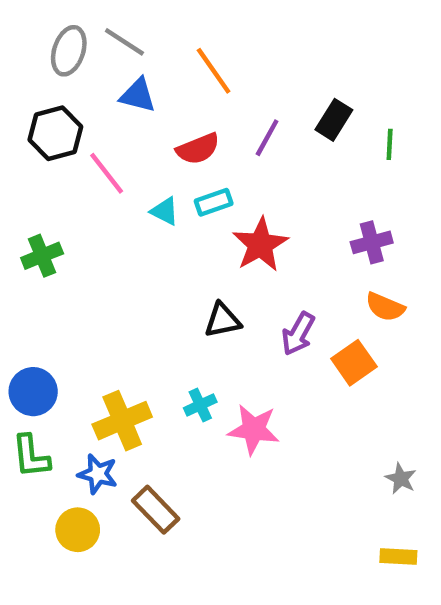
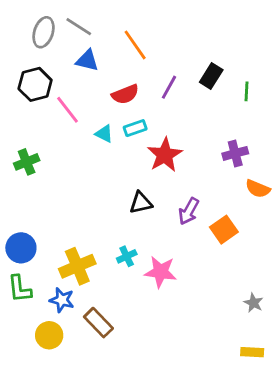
orange semicircle: (385, 307) -> (258, 189), moved

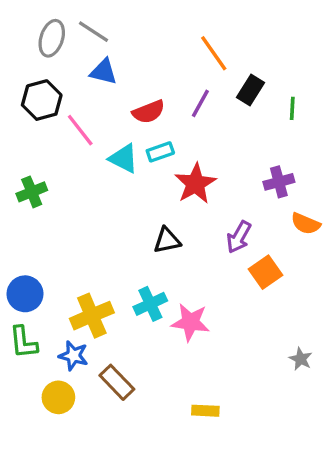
orange line: (135, 45) -> (214, 53), moved
cyan triangle: (104, 134) -> (124, 159), size x1.4
purple arrow: (189, 211) -> (239, 237), moved
cyan cross: (127, 256) -> (150, 304), size x1.4
yellow rectangle: (252, 352) -> (205, 411), moved

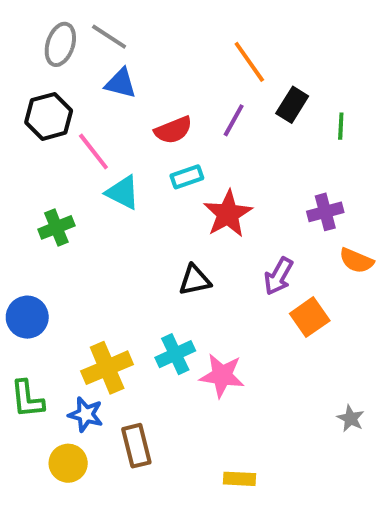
cyan triangle: (124, 159) -> (123, 192), moved
green cross: (32, 192) -> (56, 227), moved
blue circle: (25, 294) -> (27, 317), moved
brown rectangle: (117, 382) -> (136, 446), turned 30

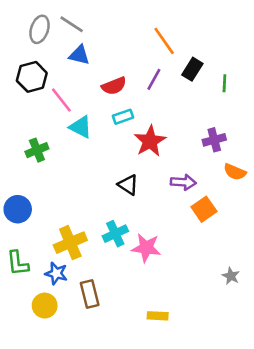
purple arrow: (278, 276) -> (183, 182), turned -115
black triangle: (195, 280) -> (128, 185), turned 45

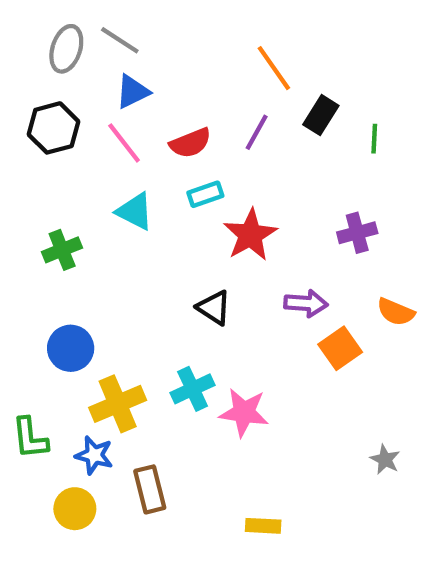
blue triangle: (79, 55) -> (133, 92), turned -40
pink line: (61, 100) -> (124, 143), moved
orange semicircle: (235, 172) -> (396, 312), moved
blue circle: (18, 209) -> (71, 348), moved

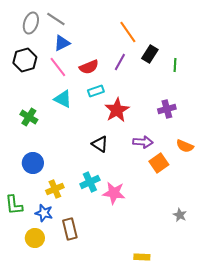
green cross: (62, 250) -> (29, 117), turned -36
yellow cross: (118, 404) -> (55, 189), size x0.7
yellow rectangle: (263, 526) -> (142, 257), moved

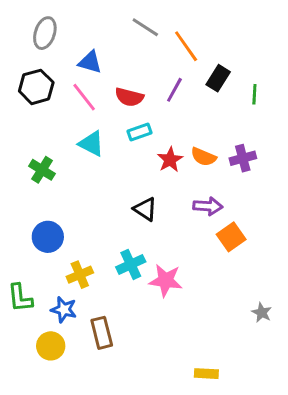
gray line: (56, 19) -> (145, 27), moved
blue triangle: (62, 43) -> (90, 62), turned 42
red semicircle: (89, 67) -> (129, 97), turned 36
red star: (117, 110) -> (170, 160), size x0.7
orange semicircle: (185, 146) -> (204, 157), moved

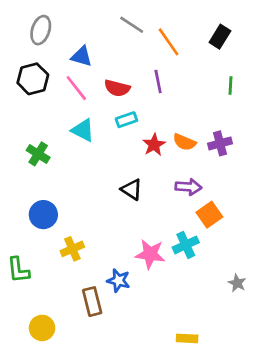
black rectangle: (218, 78) -> (220, 37), moved
purple line: (174, 90) -> (158, 81), turned -40
cyan cross: (131, 264) -> (186, 245), moved
blue star: (64, 310) -> (118, 280), moved
yellow circle: (51, 346) -> (42, 328), moved

